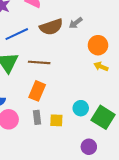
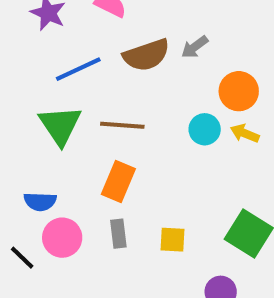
cyan circle: (81, 108) -> (205, 129), moved
yellow square: (56, 120) -> (173, 240), moved

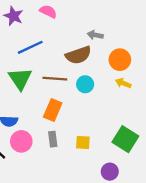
gray arrow: (195, 47) -> (95, 35), turned 48
brown semicircle: (146, 55) -> (78, 55), moved
cyan circle: (205, 129) -> (85, 84), moved

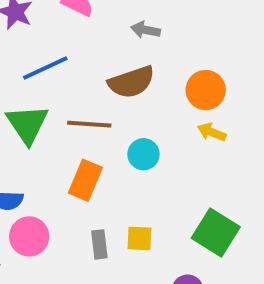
gray arrow: (95, 35) -> (145, 30), moved
cyan circle: (85, 84) -> (143, 154), moved
gray rectangle: (53, 139) -> (99, 244), moved

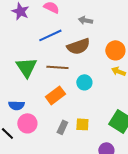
blue line: (45, 68) -> (50, 35), moved
orange rectangle: (85, 180) -> (55, 95), turned 30
gray rectangle: (99, 244) -> (62, 127), turned 32

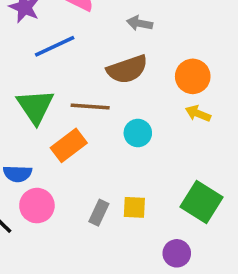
blue line: (50, 35) -> (55, 46), moved
orange rectangle: (55, 95) -> (69, 145), moved

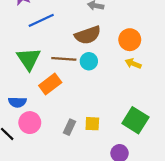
cyan circle: (138, 133) -> (89, 61), moved

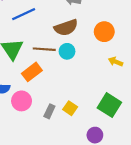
yellow arrow: (133, 64) -> (116, 62), moved
pink circle: (30, 123) -> (22, 101), moved
yellow square: (92, 124) -> (70, 108), turned 32

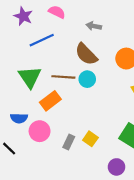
brown semicircle: (66, 28) -> (86, 54), turned 65

